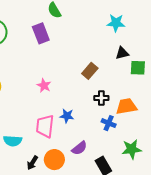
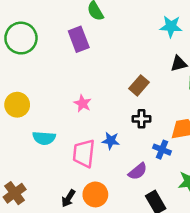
black cross: (101, 98) -> (142, 119), moved
cyan semicircle: (13, 141) -> (44, 138), moved
purple semicircle: (79, 148) -> (138, 171), moved

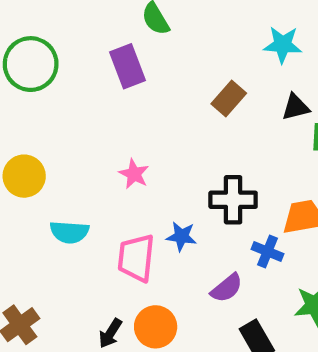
brown rectangle: (139, 85) -> (229, 99), moved
black cross: (142, 119) -> (233, 200), size x1.5

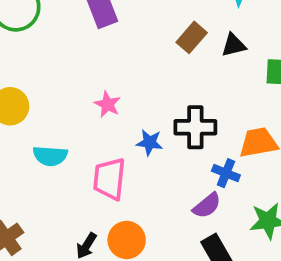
black triangle: (296, 107) -> (234, 45), moved
blue star: (181, 236) -> (150, 143), moved
purple semicircle: (227, 288) -> (207, 206), moved

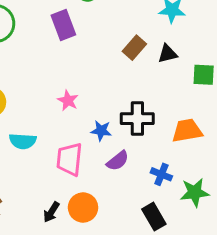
blue cross: (226, 173) -> (161, 174), moved
purple semicircle: (207, 206) -> (118, 161), moved

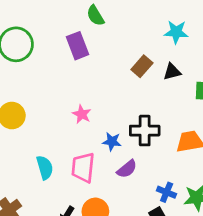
cyan semicircle: (23, 141) -> (45, 168), moved, turned -110
blue cross: (161, 174) -> (167, 192), moved

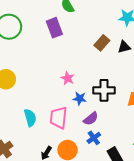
pink star: (82, 114) -> (68, 78), moved
blue cross: (167, 192) -> (94, 138), moved, turned 32

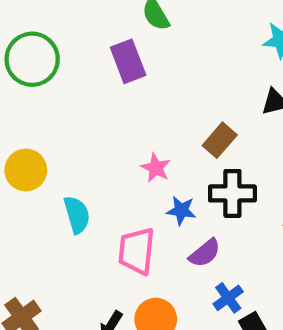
brown rectangle: (102, 43) -> (220, 140), moved
cyan semicircle: (30, 118) -> (77, 215), moved
blue cross: (94, 138) -> (228, 298), moved

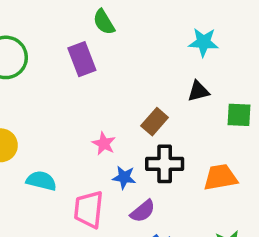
cyan semicircle: (77, 215) -> (41, 181), turned -60

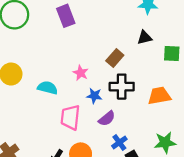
cyan semicircle: (41, 181) -> (48, 88), moved

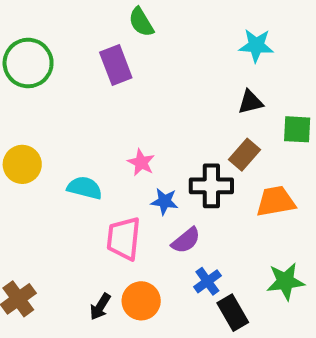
brown rectangle: (115, 58) -> (244, 155), moved

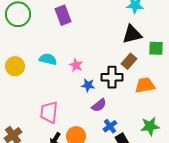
black triangle: (250, 102) -> (132, 34), size x1.5
cyan semicircle: (85, 188) -> (48, 59), moved
pink trapezoid: (124, 238) -> (49, 112), moved

